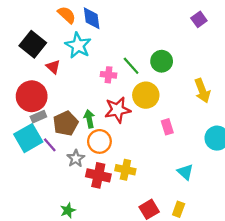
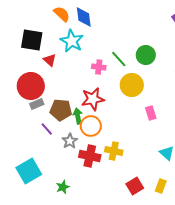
black square: (33, 44) -> (32, 40), turned -30
red star: (118, 110) -> (93, 99), moved
green arrow: (89, 119) -> (78, 116), moved
brown pentagon: (66, 123) -> (61, 110), turned 30
cyan square: (28, 138) -> (29, 171), moved

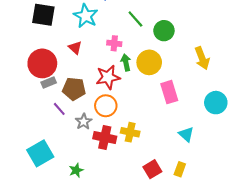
green line: (119, 59) -> (135, 19), moved
red triangle: (50, 60) -> (75, 48), moved
pink rectangle: (151, 113) -> (169, 92), size x1.5
green arrow: (78, 116) -> (126, 62), moved

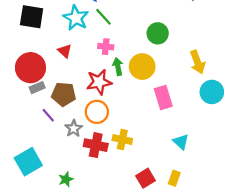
green line: (135, 19) -> (103, 17), moved
cyan circle: (216, 103) -> (212, 92), moved

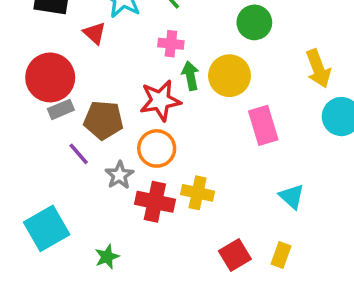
red triangle: (65, 51) -> (95, 33), moved

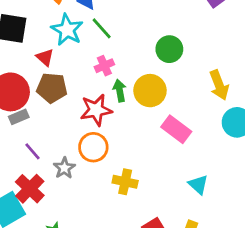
pink cross: (171, 44) -> (104, 66), turned -30
brown pentagon: (103, 120) -> (52, 88), moved
pink rectangle: (263, 125) -> (176, 129), turned -36
red cross: (155, 202) -> (30, 189), moved, turned 32

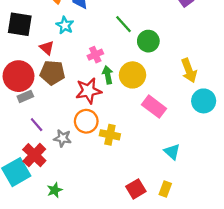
green line: (102, 28) -> (123, 24), moved
cyan star: (67, 30) -> (65, 25), size x0.7
gray star: (64, 168) -> (63, 138), turned -30
yellow cross: (125, 182) -> (110, 135), moved

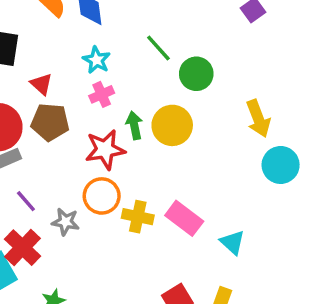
cyan star: (65, 25) -> (96, 60), moved
pink cross: (95, 55) -> (102, 94), moved
pink rectangle: (154, 107) -> (184, 218), moved

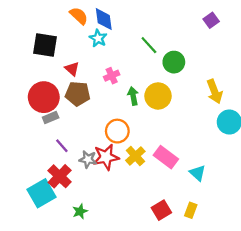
cyan star: (96, 60) -> (98, 38), moved
red star: (105, 149) -> (106, 157), moved
orange circle: (102, 196) -> (117, 131), moved
yellow cross: (138, 217) -> (135, 156), turned 36

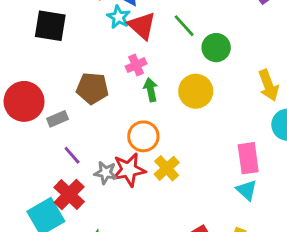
red triangle: (72, 69) -> (142, 26), moved, size x1.5
green arrow: (133, 96) -> (151, 90), moved
red circle: (44, 97) -> (24, 101), moved
pink rectangle: (166, 157) -> (248, 158), moved, turned 45

